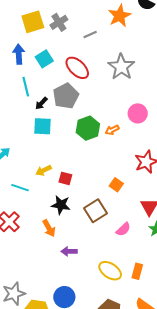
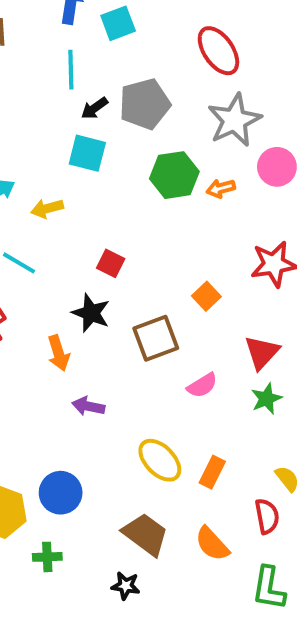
gray star: (121, 67) -> (234, 120), moved
red ellipse: (77, 68) -> (218, 51), moved
yellow arrow: (44, 170) -> (47, 208), moved

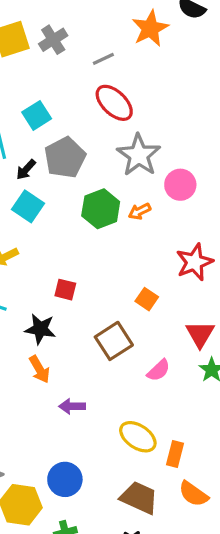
cyan square: (118, 23) -> (37, 115), moved
cyan square: (87, 153) -> (28, 206), turned 32
black star: (91, 313) -> (40, 329), moved
orange rectangle: (212, 472) -> (175, 454), moved

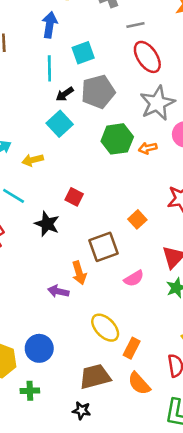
gray line: (103, 59) -> (135, 25), moved
orange arrow: (39, 369) -> (79, 273), moved
brown trapezoid: (139, 498) -> (95, 377), turned -52

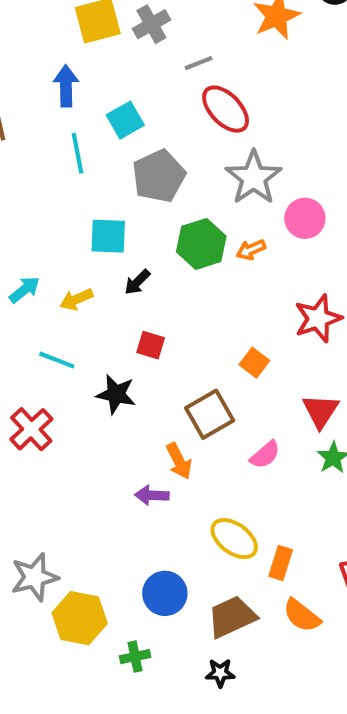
black arrow: (65, 94) -> (137, 282), moved
cyan square: (60, 124) -> (108, 236), turned -35
blue circle: (39, 348) -> (165, 593), moved

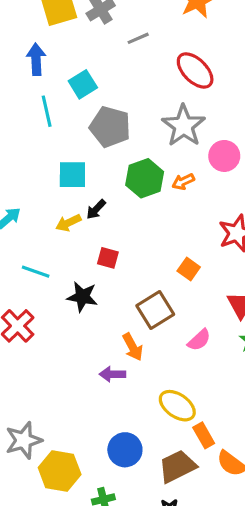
red ellipse: (226, 109) -> (195, 70), moved
gray pentagon: (159, 176) -> (110, 127), turned -30
yellow arrow: (76, 299) -> (68, 223), moved
orange rectangle: (281, 563) -> (204, 435), moved, turned -45

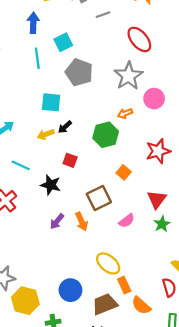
green hexagon: (145, 178) -> (106, 135), moved
purple arrow: (112, 374) -> (57, 221), moved, turned -56

